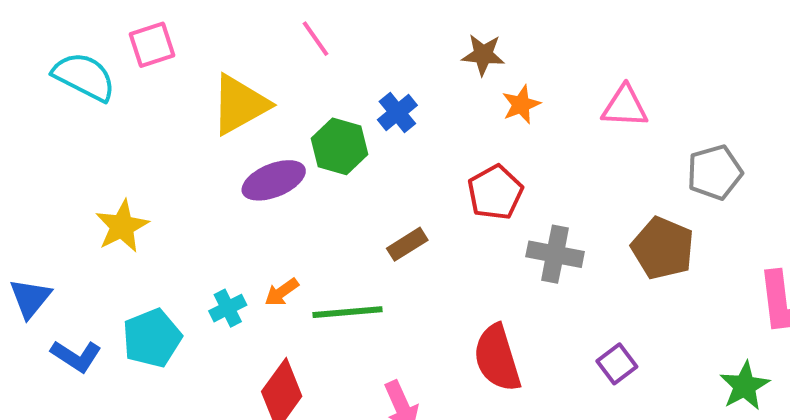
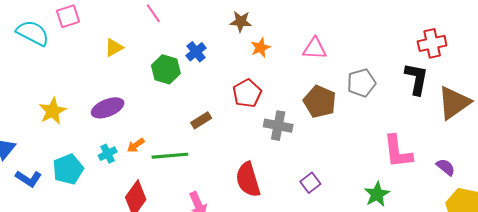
yellow triangle: (240, 105) -> (114, 48), size x0.6
purple ellipse: (274, 180) -> (108, 108), moved
brown pentagon: (663, 248) -> (320, 102), moved

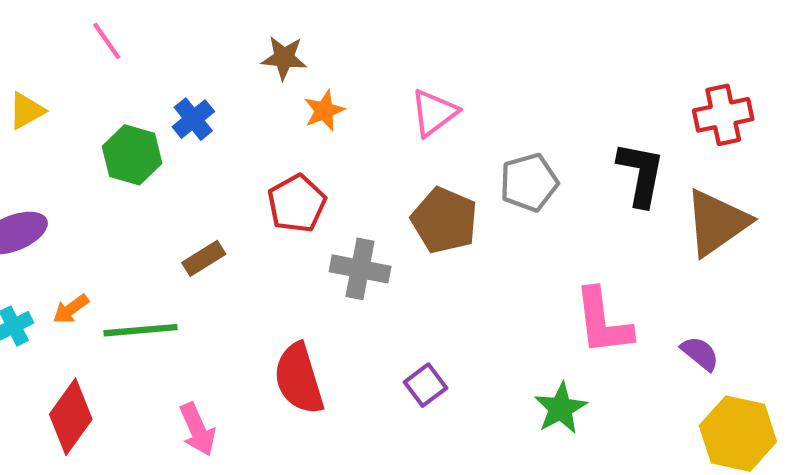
red cross: (432, 43) -> (723, 115), moved
pink triangle: (315, 49) -> (434, 113), turned -40

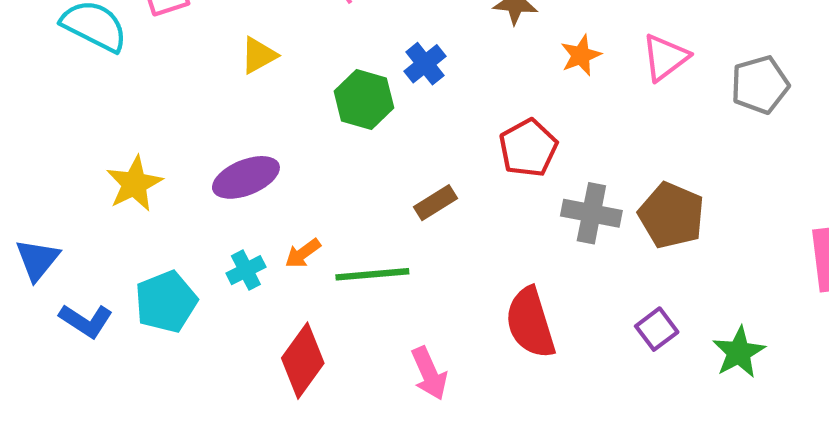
orange star: (324, 111) -> (581, 55), moved
gray pentagon: (529, 182) -> (760, 85), moved
brown pentagon: (444, 220) -> (671, 215), moved
green star: (561, 408) -> (739, 352), moved

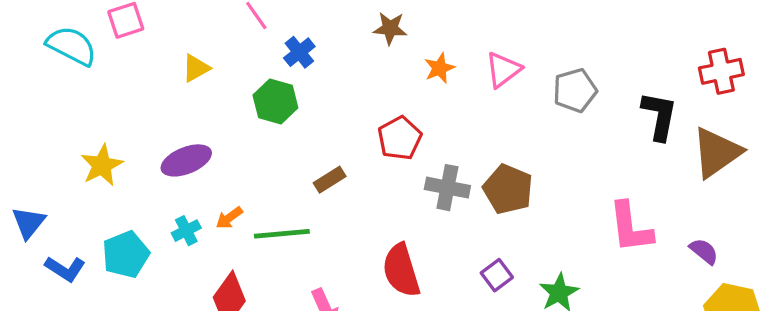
blue cross: (425, 64) -> (299, 52), moved

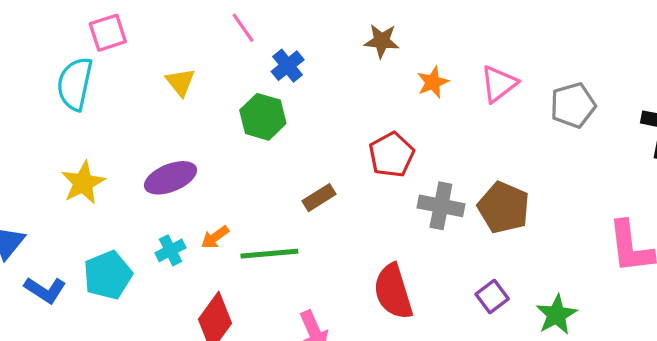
cyan semicircle: (72, 46) -> (75, 84), moved, turned -105
yellow triangle: (196, 68) -> (180, 82), turned -40

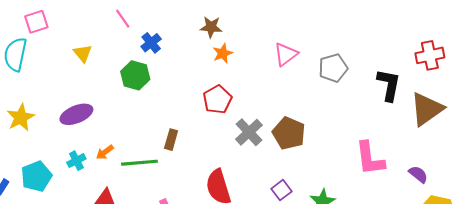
orange star: (433, 82) -> (223, 53), moved
brown rectangle: (319, 198) -> (171, 140), moved, turned -42
gray cross: (441, 206) -> (249, 132), turned 36

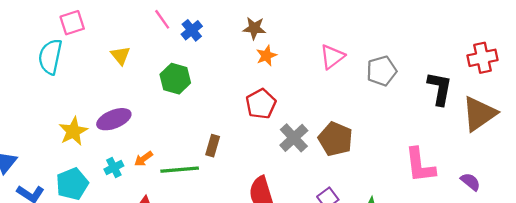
blue cross: (151, 43) -> (192, 30), moved
yellow star: (21, 117) -> (73, 131), moved

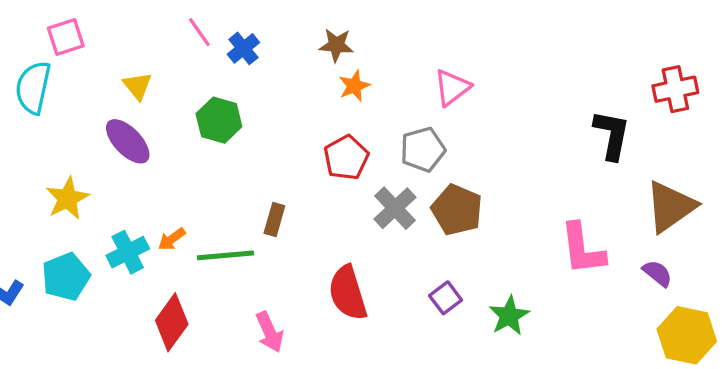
gray pentagon: (382, 71) -> (423, 149), moved
brown triangle: (479, 114) -> (670, 207), moved
purple ellipse: (114, 119) -> (128, 141), moved, turned 68
cyan cross: (114, 167) -> (128, 252), size x1.4

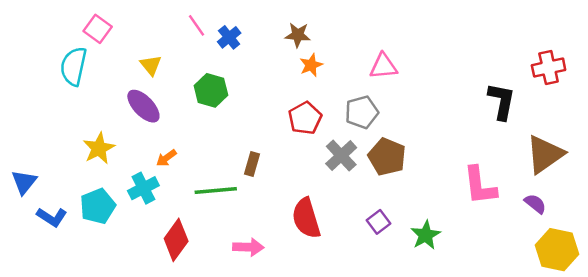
pink square: (66, 37) -> (98, 29), turned -36
pink triangle: (452, 88) -> (383, 66), turned 32
orange arrow: (172, 239) -> (166, 158), moved
pink arrow: (270, 332) -> (248, 247), turned -64

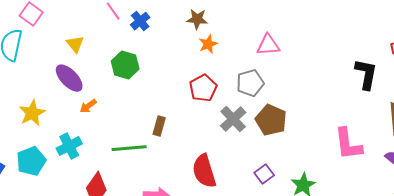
orange arrow: (166, 158) -> (88, 106), moved

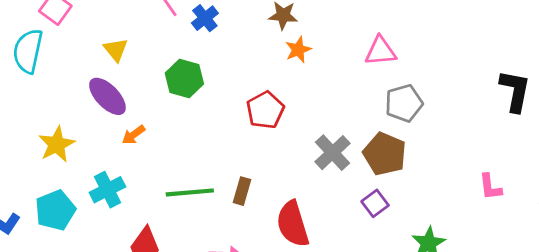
gray pentagon: (250, 83) -> (404, 103), moved
red pentagon: (203, 88) -> (265, 110), moved
brown rectangle: (159, 126) -> (242, 191), moved
pink L-shape: (348, 144) -> (490, 187), size x0.6
purple square: (264, 174) -> (375, 203), moved

